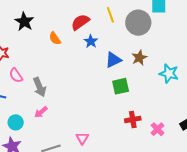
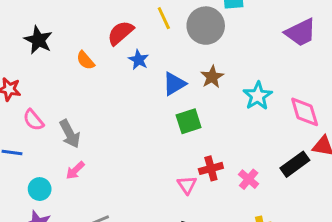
cyan star: (169, 73) -> (258, 96), turned 30
pink triangle: (82, 138) -> (187, 185), moved

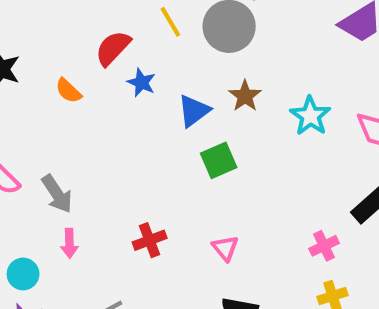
red cross: (211, 168) -> (150, 240), moved
pink arrow: (75, 170) -> (70, 243), turned -42
pink cross: (249, 179) -> (324, 246), moved, turned 30

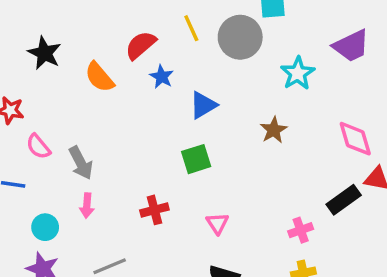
orange semicircle: (68, 91) -> (99, 77), size x1.4
brown star: (245, 96) -> (274, 130), moved
cyan star: (310, 116) -> (298, 73), moved
green square: (219, 160) -> (196, 159), moved

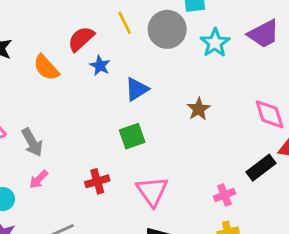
cyan star: (298, 73) -> (215, 43), moved
pink arrow: (87, 206) -> (39, 179), turned 42
pink triangle: (217, 223) -> (152, 191), size x1.6

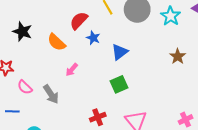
brown star: (199, 109) -> (178, 56), moved
pink arrow: (39, 179) -> (72, 70), moved

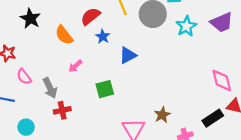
brown star: (178, 56) -> (162, 115), moved
green square: (119, 84) -> (105, 89), moved
red cross: (98, 117) -> (62, 110), moved

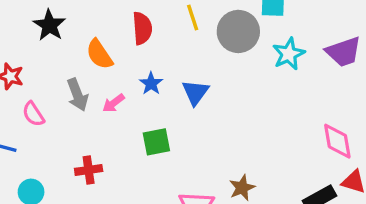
red semicircle: (91, 16) -> (142, 28), turned 120
blue star: (103, 36) -> (151, 83), moved
blue triangle: (128, 55) -> (195, 92), turned -30
gray arrow: (50, 88) -> (77, 95), moved

